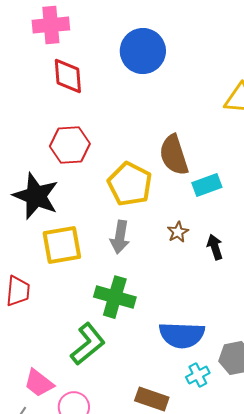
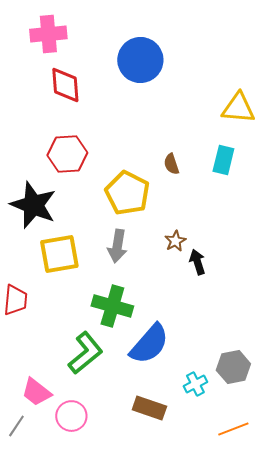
brown semicircle: (174, 155) -> (171, 164), size x0.5
cyan rectangle: (207, 185) -> (223, 160), moved, turned -56
black arrow: (215, 247) -> (197, 262), moved
blue semicircle: (182, 335) -> (149, 344), moved, turned -51

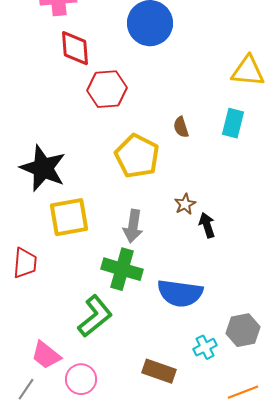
red hexagon: (67, 154) -> (107, 89), moved
gray arrow: (117, 246) -> (133, 226), moved
blue semicircle: (149, 344) -> (180, 293), moved, turned 57

